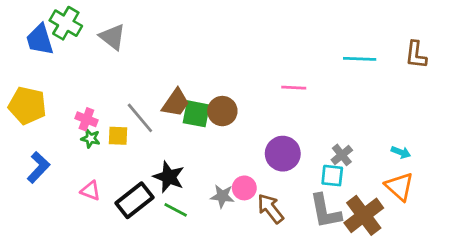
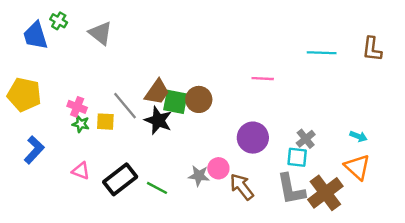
green cross: (66, 23) -> (59, 21), size x0.6
black star: (169, 177) -> (158, 120), moved

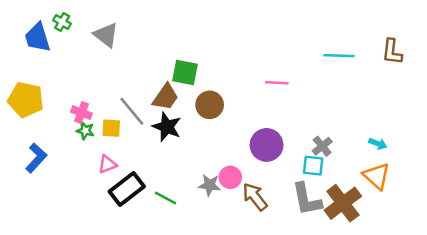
green square: (175, 102) -> (185, 72), moved
pink triangle: (81, 171) -> (107, 164), moved, turned -42

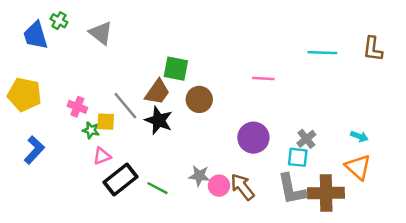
green star: (85, 131) -> (91, 130), moved
pink circle: (230, 177) -> (219, 186), moved
brown cross: (343, 203) -> (326, 193), turned 36

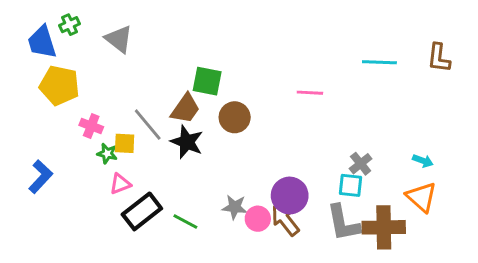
green cross: (59, 21) -> (70, 25), turned 35
yellow pentagon: (24, 95) -> (59, 85), moved
purple circle: (253, 138) -> (290, 196), moved

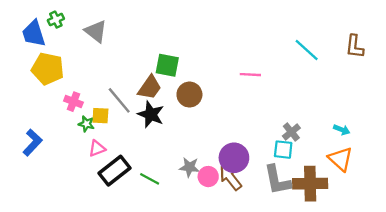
cyan line: (379, 62) -> (307, 50), turned 40

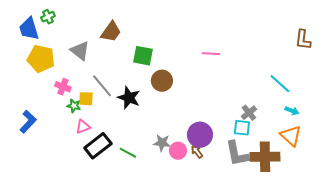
gray triangle: (96, 31) -> (80, 51), moved
cyan line: (307, 50) -> (280, 84), moved
pink line: (250, 75) -> (211, 54), moved
brown trapezoid: (150, 87) -> (111, 32), moved
brown arrow: (230, 178) -> (197, 152), size x0.6

